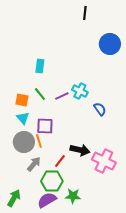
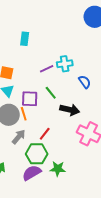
cyan cross: (80, 91) -> (65, 64), turned -35
green line: (40, 94) -> (51, 93), moved
black arrow: (80, 150) -> (70, 110), moved

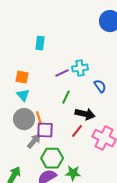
green line: (51, 93) -> (66, 97), turned 64
purple square: (30, 99) -> (45, 130), moved
red line: (45, 134) -> (77, 131), moved

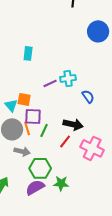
orange square: (22, 77) -> (24, 99), moved
green line: (66, 97) -> (44, 130), moved
purple square: (45, 130) -> (33, 116), moved
gray arrow: (34, 141) -> (22, 151), turned 63

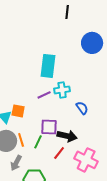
cyan rectangle: (28, 53) -> (48, 66), moved, size x1.6
purple square: (33, 116) -> (49, 127), moved
gray arrow: (22, 151) -> (16, 163), turned 105

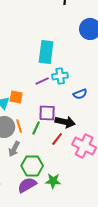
blue semicircle: (82, 108) -> (80, 94), turned 104

